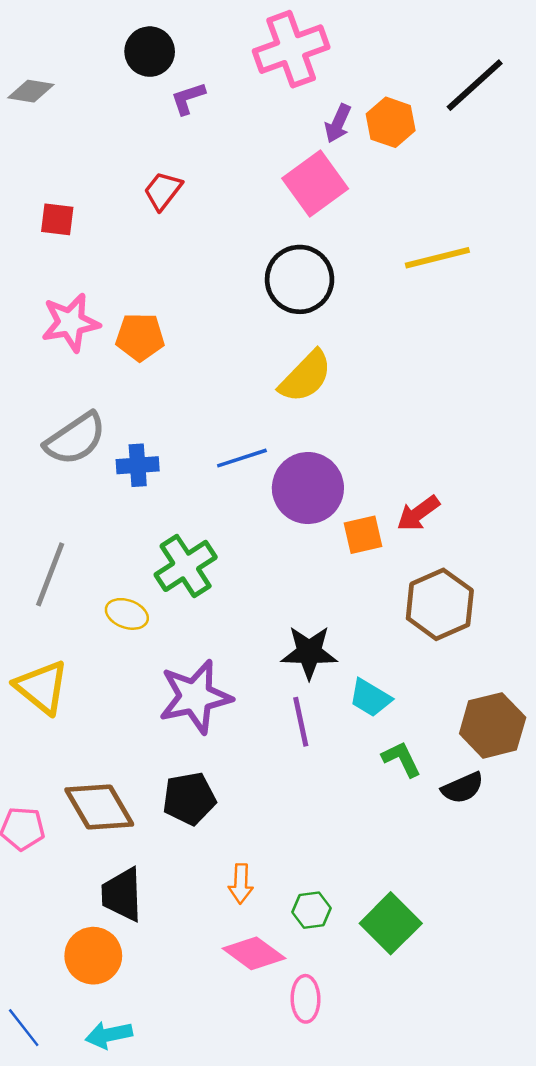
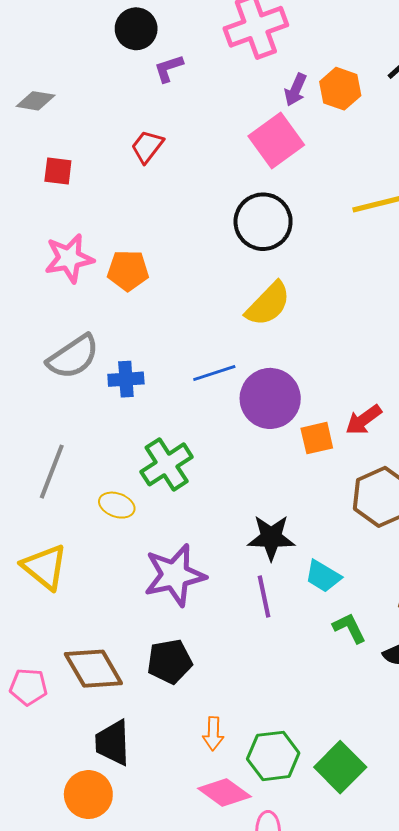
gray diamond: (31, 91) -> (36, 101), moved
green hexagon: (312, 910) -> (273, 756), size x1.6

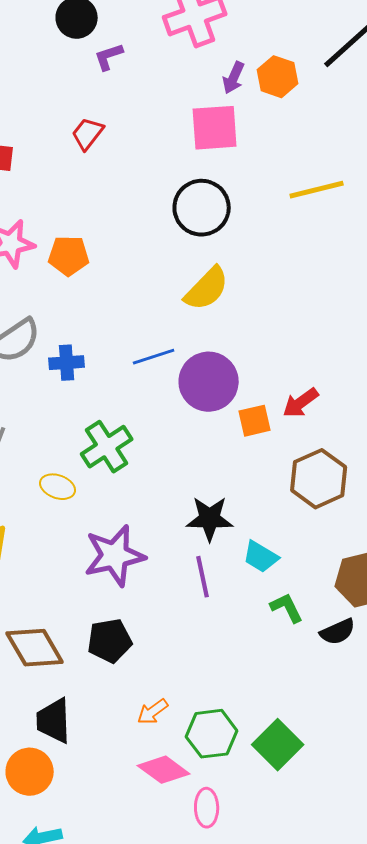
pink square: (276, 140) -> (215, 128), turned 32
orange arrow: (213, 734) -> (153, 712), turned 52

